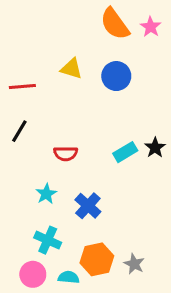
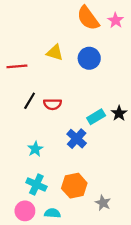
black line: (19, 131) -> (30, 101), moved
red semicircle: (66, 154) -> (52, 104), moved
blue cross: (88, 206) -> (77, 139), moved
orange hexagon: (97, 259) -> (74, 186), moved

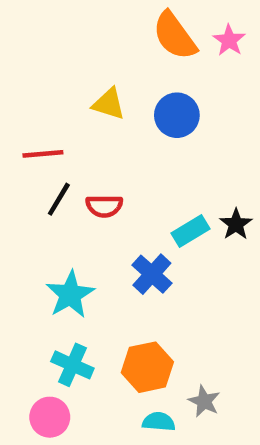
red line: (17, 66) -> (43, 154), moved
cyan star: (35, 149) -> (70, 295), size x1.5
cyan semicircle: (52, 213) -> (159, 422), moved

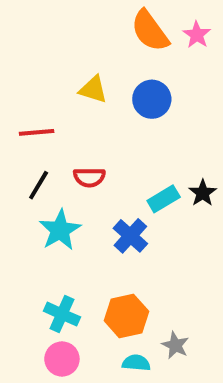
black line: (59, 199) -> (39, 185), moved
cyan star: (70, 295) -> (60, 230), moved
pink circle: (50, 417) -> (62, 359), moved

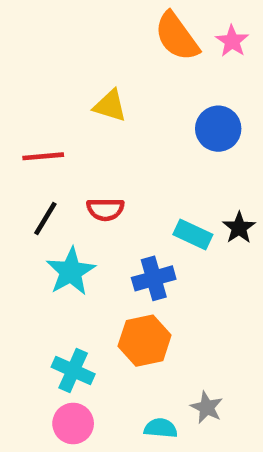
blue circle: (152, 99) -> (218, 129), moved
cyan rectangle: (164, 199) -> (193, 235), turned 56
blue cross: (130, 236) -> (154, 278), turned 32
orange hexagon: (126, 316) -> (145, 341), moved

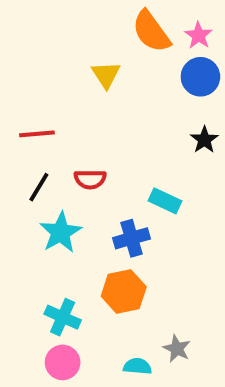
yellow triangle: (110, 106) -> (106, 75), moved, turned 40
blue circle: (218, 129) -> (200, 77), moved
black star: (239, 228) -> (204, 140), moved

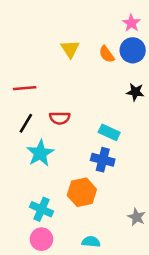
orange semicircle: (151, 31) -> (107, 54), moved, size x0.6
black star: (204, 140) -> (135, 92), turned -30
blue cross: (132, 238) -> (103, 160), moved, turned 30
gray star: (177, 349) -> (137, 217), moved

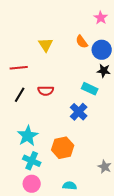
yellow triangle: (70, 49) -> (46, 45), moved
blue circle: (133, 50) -> (102, 50), moved
cyan rectangle: (109, 132) -> (90, 89), moved
cyan star: (40, 153) -> (28, 136), moved
blue cross: (103, 160) -> (79, 112), moved, turned 30

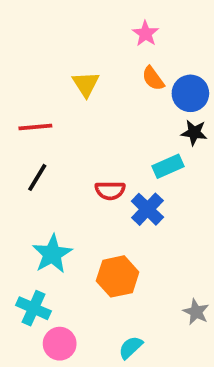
pink star: (101, 18) -> (146, 34), moved
cyan rectangle: (90, 89) -> (168, 166), turned -49
red semicircle: (46, 91) -> (110, 190), moved
cyan cross: (32, 161) -> (33, 308), moved
cyan semicircle: (70, 186) -> (131, 347), turned -48

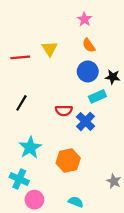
blue circle: (190, 93) -> (88, 71), moved
red line: (35, 127) -> (20, 57), moved
cyan semicircle: (131, 347) -> (76, 202), turned 64

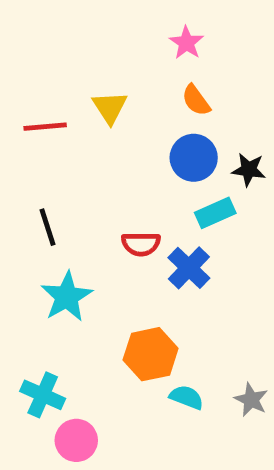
black line: (21, 103) -> (48, 227), turned -49
cyan star: (30, 148) -> (67, 297), moved
cyan semicircle: (76, 202) -> (186, 397), moved

